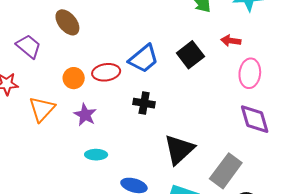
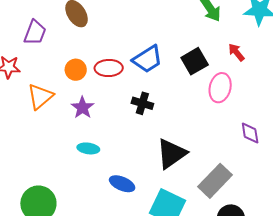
red arrow: (231, 41) -> (236, 52), turned 36
purple trapezoid: (29, 46) -> (35, 33), turned 64
pink ellipse: (250, 73) -> (220, 88), moved
purple diamond: (255, 119) -> (250, 133), size x0.7

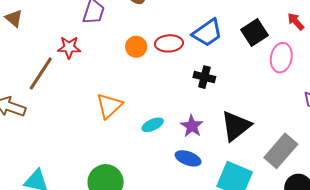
orange triangle: (40, 96) -> (109, 106), moved
purple star: (82, 108) -> (192, 126), moved
cyan ellipse: (88, 148) -> (153, 125), turned -30

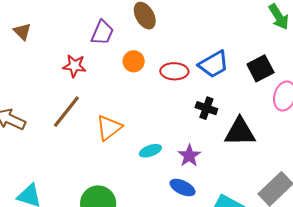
orange circle: (136, 47) -> (134, 61), moved
brown line: (41, 73) -> (66, 112), moved
black triangle: (236, 126) -> (240, 132), moved, turned 32

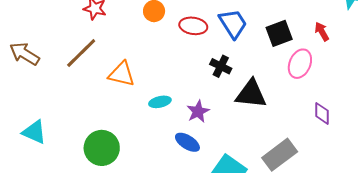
blue trapezoid: (214, 64) -> (233, 24), turned -100
orange triangle: (109, 128) -> (122, 74), turned 44

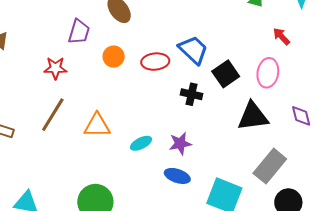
black square: (279, 33) -> (226, 74), moved
black triangle: (251, 94) -> (253, 116), moved
purple star: (198, 111) -> (180, 144), turned 30

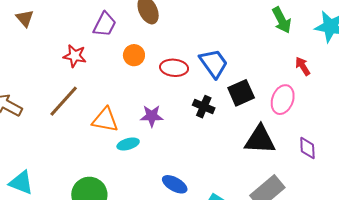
cyan ellipse: (141, 143) -> (128, 144), moved
purple star: (180, 144) -> (152, 116), moved

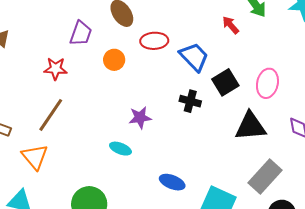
red arrow: (303, 66) -> (231, 25), moved
red ellipse: (174, 68) -> (154, 41), moved
orange triangle: (105, 120) -> (35, 157), moved, turned 48
cyan ellipse: (128, 144) -> (120, 149), turned 45

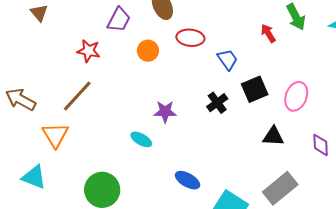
blue trapezoid: (194, 57) -> (227, 59), size x0.7
black cross: (190, 101) -> (217, 103), turned 30
black triangle: (251, 126) -> (273, 136), size x0.7

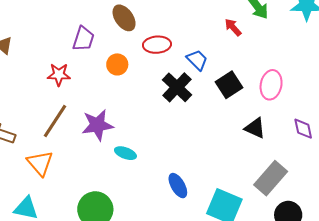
black cross: (217, 103) -> (177, 87), moved, size x1.4
purple star: (165, 112) -> (97, 125), moved, size x1.4
black triangle: (273, 136) -> (255, 128), turned 30
blue ellipse: (188, 180) -> (178, 186), turned 40

